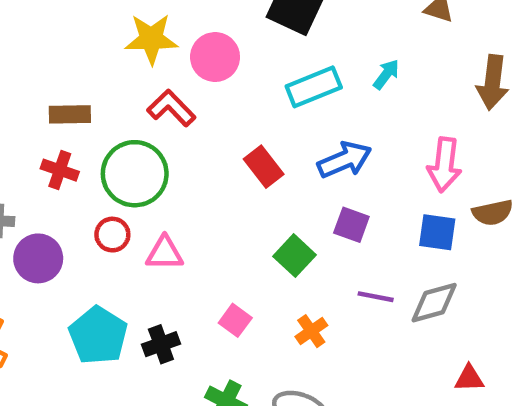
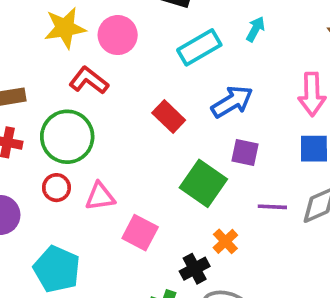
green square: (295, 256) -> (203, 183), size x1.4
pink square: (235, 320) -> (140, 233), moved, size x1.4
black cross: (161, 344) -> (195, 269), moved

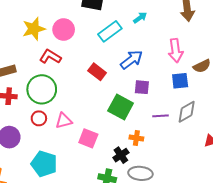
cyan arrow: (255, 29) -> (140, 18), turned 32
orange cross: (225, 241) -> (136, 138), turned -32

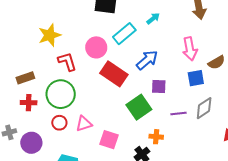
pink circle: (64, 30) -> (96, 47), moved
red L-shape: (50, 57) -> (67, 62), turned 45
red rectangle: (97, 72) -> (114, 74), size x1.5
green square: (121, 107) -> (139, 107), turned 30

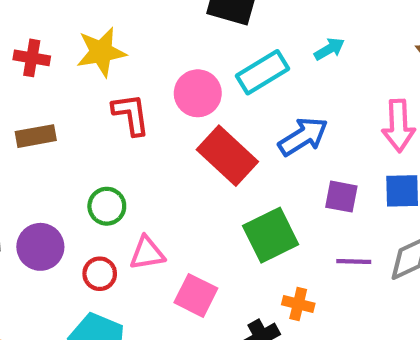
purple square: (159, 86) -> (341, 197), moved
green circle: (61, 94) -> (107, 206), moved, size x0.6
red cross: (29, 103) -> (32, 58), moved
red circle: (59, 123) -> (100, 274), moved
purple circle: (31, 143) -> (40, 247), moved

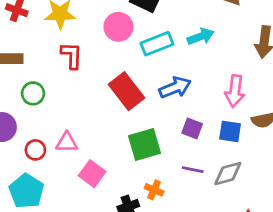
cyan arrow: (329, 49) -> (201, 37), size x1.4
pink circle: (198, 93) -> (118, 27), moved
green circle: (107, 206) -> (33, 93), moved

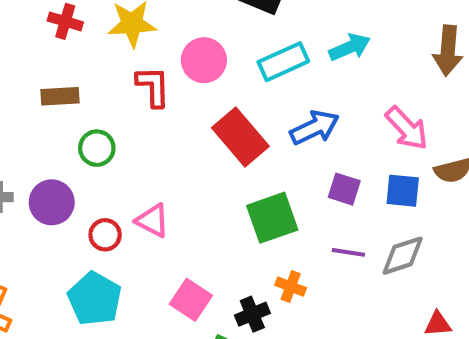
pink circle: (118, 27) -> (204, 60), moved
pink arrow: (235, 91) -> (407, 128), turned -48
pink triangle: (67, 142) -> (153, 221), turned 30
pink square: (92, 174) -> (191, 300), moved

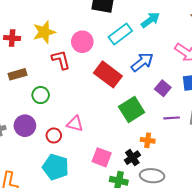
purple square: (344, 189) -> (163, 88), turned 35

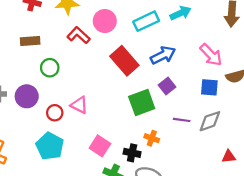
red L-shape: (61, 60) -> (79, 35), turned -45
purple square: (163, 88) -> (167, 86), moved
black cross: (132, 158) -> (132, 153), turned 35

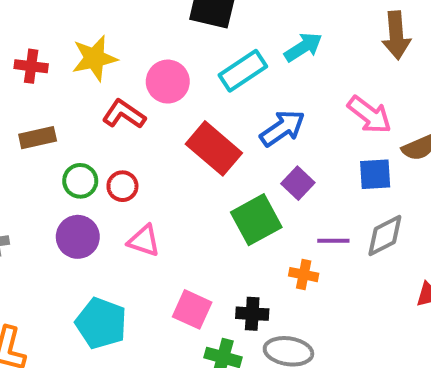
purple circle: (27, 96) -> (78, 237), moved
red circle: (55, 113) -> (122, 186), moved
orange cross: (152, 138) -> (304, 275), moved

